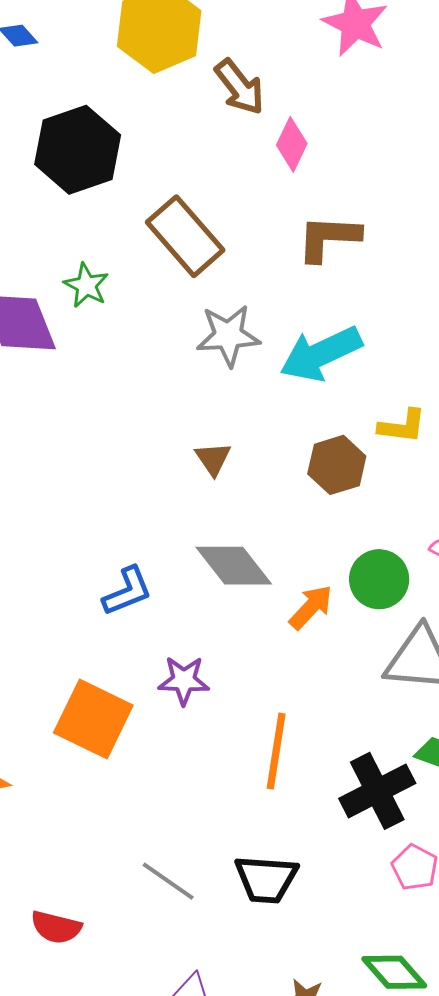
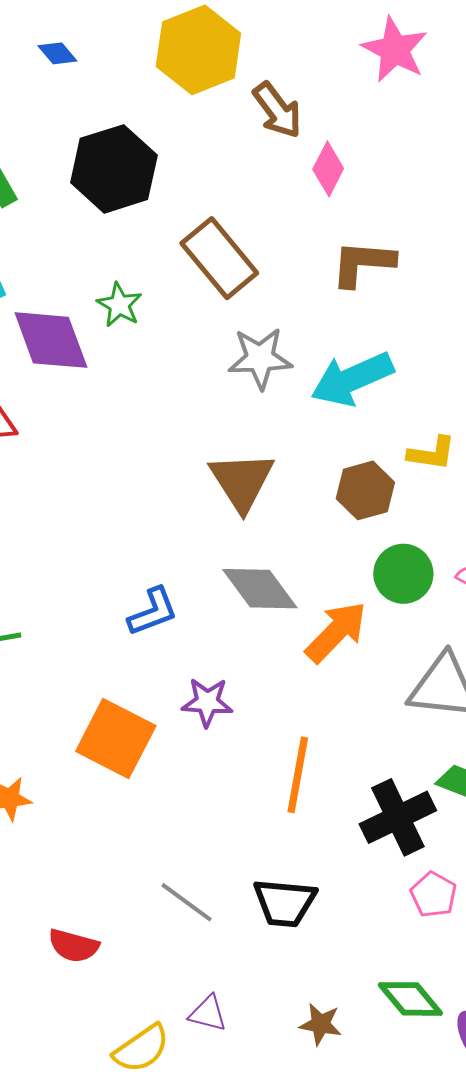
brown triangle: (213, 459) -> (242, 481), size x1.8
green circle: (379, 579) -> (403, 574), moved
orange arrow: (311, 607) -> (336, 632), size x1.4

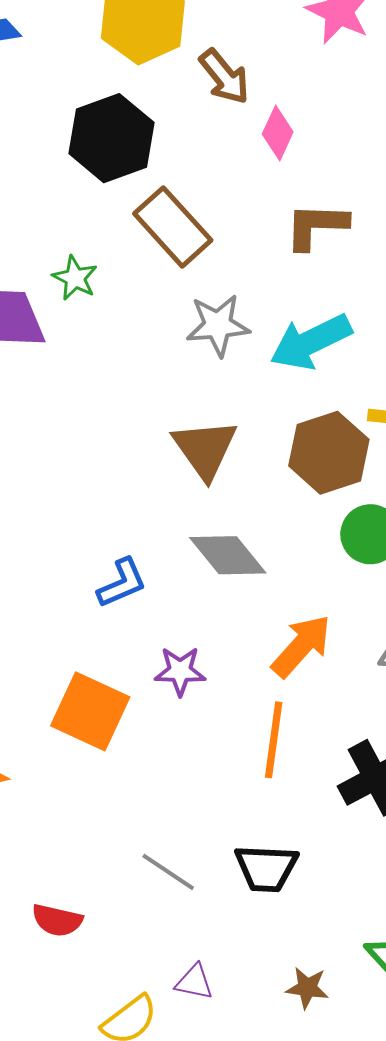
black hexagon: (114, 169) -> (111, 138), moved
brown hexagon: (365, 490) -> (329, 453), size x1.4
orange arrow: (336, 632) -> (301, 646), moved

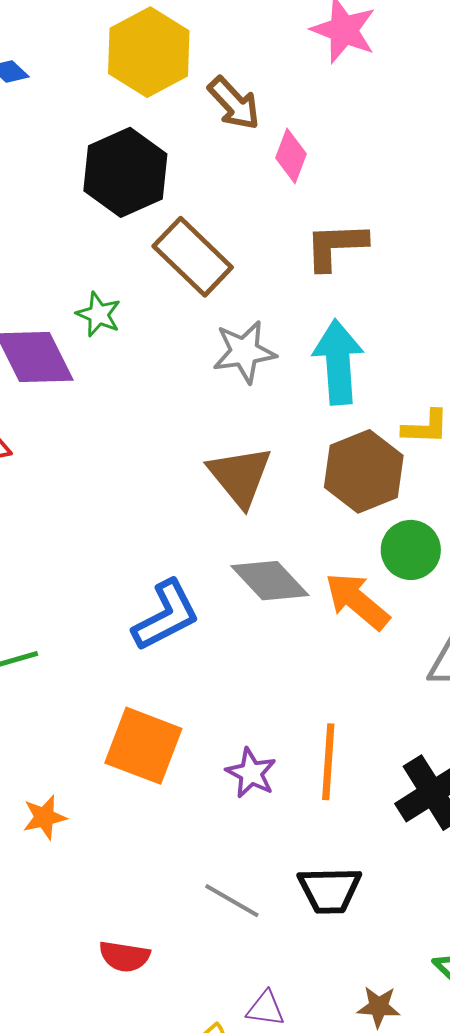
cyan arrow: (311, 342) -> (338, 362), turned 116
blue L-shape: (122, 583) -> (166, 615), size x1.4
orange arrow: (301, 646) -> (357, 601), moved, turned -88
purple star: (180, 671) -> (251, 773), moved, turned 30

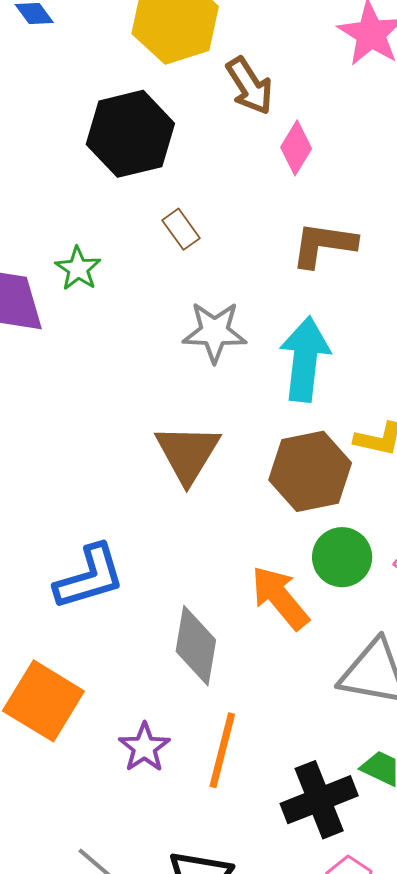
brown rectangle: (193, 257) -> (181, 229), size x0.5
gray diamond: (270, 581) -> (196, 646), moved, turned 42

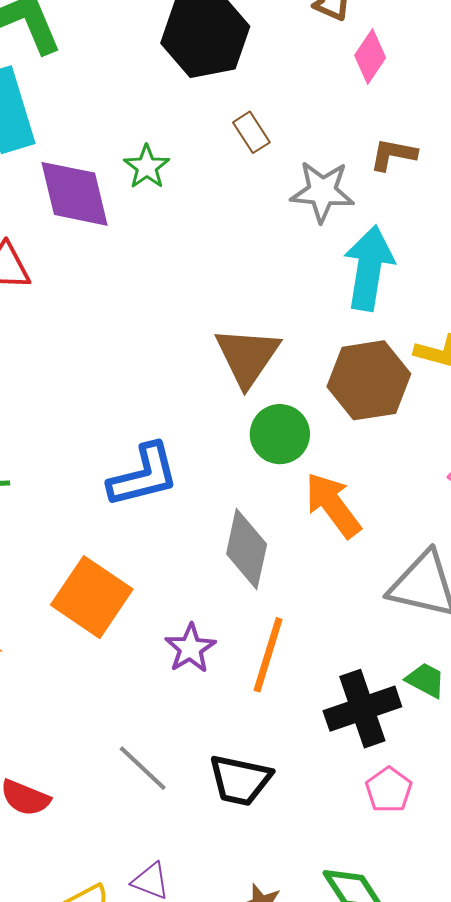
brown L-shape: (324, 245) -> (393, 154), size x0.7
gray star: (215, 332) -> (322, 191), moved
green circle: (342, 557) -> (280, 434), moved

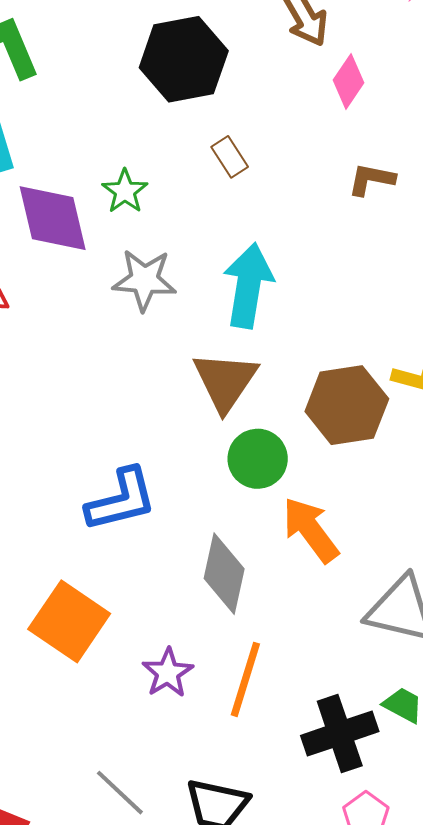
gray star: (322, 191) -> (144, 280), moved
cyan arrow: (369, 268) -> (248, 286), moved

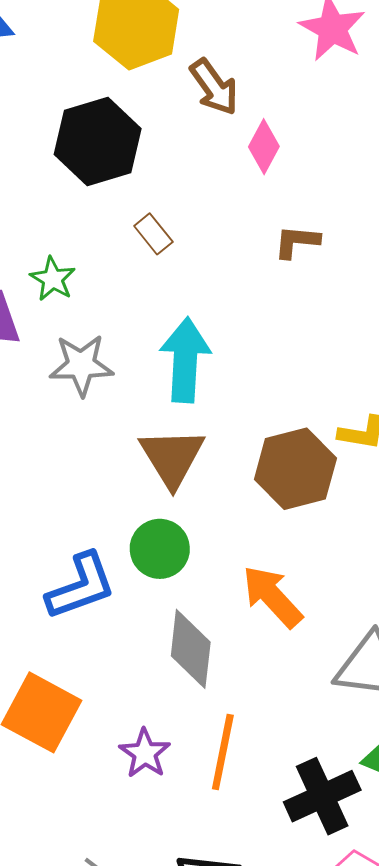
green circle: (258, 459) -> (160, 549), moved

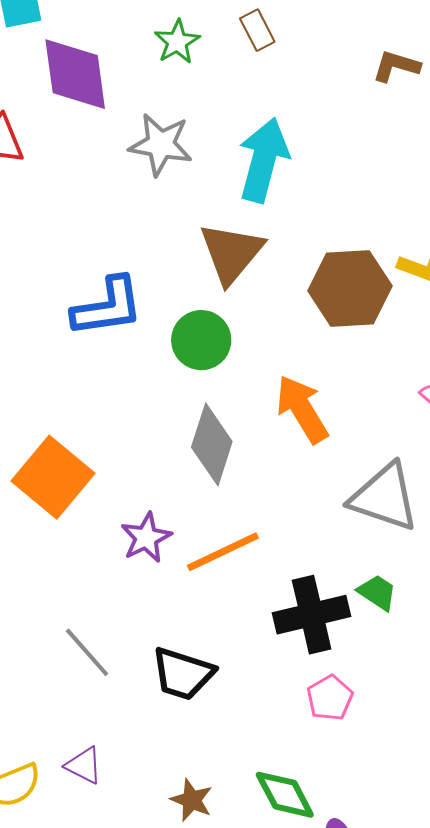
green star: (53, 279) -> (177, 42), moved
blue L-shape: (81, 586) -> (107, 307), moved
orange line: (223, 752) -> (223, 552), turned 42

